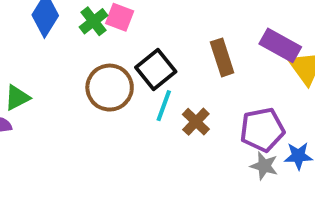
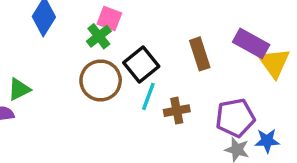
green cross: (94, 21) -> (99, 36), moved
brown cross: (196, 122) -> (177, 111), turned 35

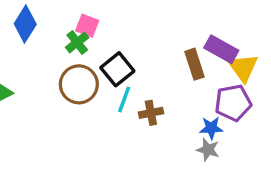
brown rectangle: (200, 54) -> (195, 64), moved
purple pentagon: (235, 118) -> (233, 103), moved
blue star: (267, 141) -> (211, 128), moved

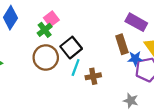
pink square: (87, 26) -> (51, 19), turned 32
purple rectangle: (221, 49) -> (136, 22), moved
blue star: (211, 128) -> (135, 59), moved

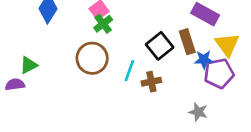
green cross: (45, 30) -> (103, 24), moved
black square: (71, 48) -> (160, 46), moved

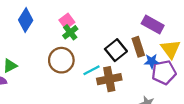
cyan line: (129, 71) -> (91, 70), turned 42
brown cross: (151, 82) -> (109, 79), size x1.5

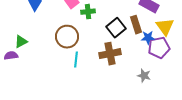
green cross: (70, 32) -> (88, 12), moved, turned 32
cyan line: (91, 70) -> (76, 60), moved, turned -56

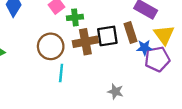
black square: (116, 28) -> (107, 36), turned 30
brown cross: (110, 54) -> (85, 42), moved
gray star: (144, 76) -> (115, 92), moved

